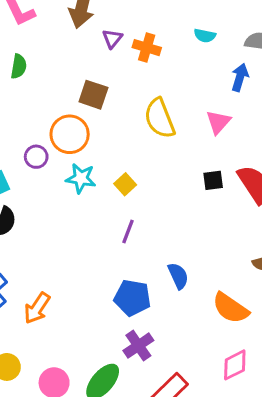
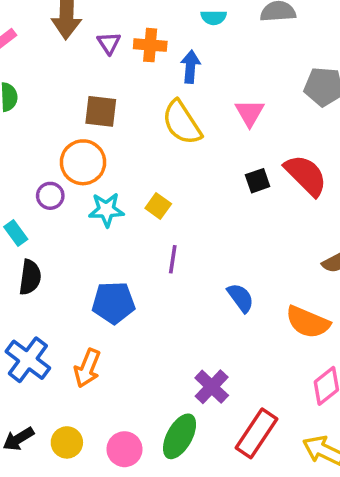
blue arrow: (240, 77) -> (190, 67), moved
blue pentagon: (132, 298) -> (113, 303), moved

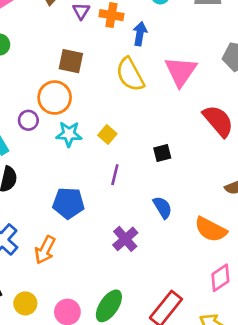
pink triangle: (250, 113) -> (181, 71), size x1.5
black square: (258, 181) -> (162, 153), moved
purple cross: (212, 387) -> (125, 239), moved

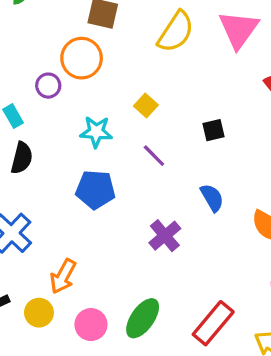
yellow semicircle: (130, 74) -> (176, 32), turned -120
cyan star: (69, 134) -> (96, 132), moved
purple line: (115, 175) -> (154, 156), turned -60
orange arrow: (45, 250) -> (63, 276), moved

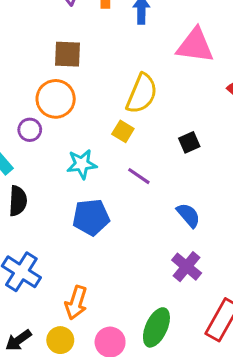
pink triangle: (239, 30) -> (195, 46), turned -48
yellow semicircle: (176, 32) -> (142, 94), moved
blue semicircle: (212, 198) -> (188, 215), moved
purple cross: (165, 236) -> (187, 267), moved

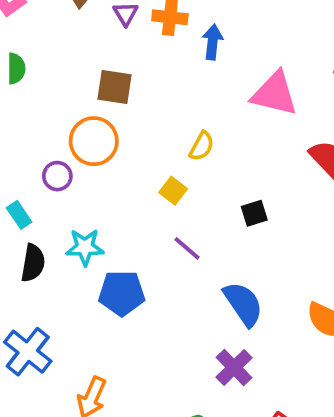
yellow semicircle: (142, 94) -> (202, 146), size x0.6
cyan star: (82, 164) -> (85, 247), moved
blue semicircle: (188, 215) -> (243, 304), size x1.4

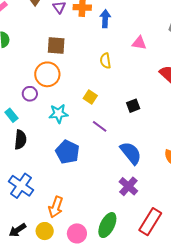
pink triangle: (275, 94) -> (139, 43), size x0.6
yellow semicircle: (202, 146) -> (105, 61), moved, turned 147
cyan star: (85, 247) -> (58, 114), moved
blue pentagon: (122, 293) -> (68, 152), turned 30

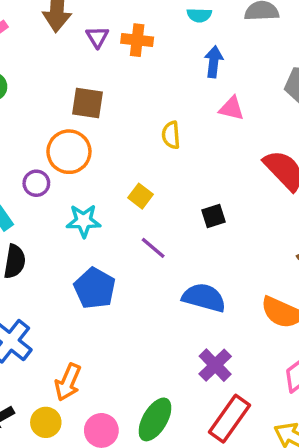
blue arrow: (105, 19) -> (214, 62), moved
blue semicircle: (131, 153) -> (204, 298), turned -40
purple cross: (128, 186) -> (215, 365), moved

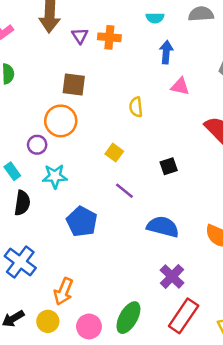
cyan star: (84, 221) -> (55, 176), moved

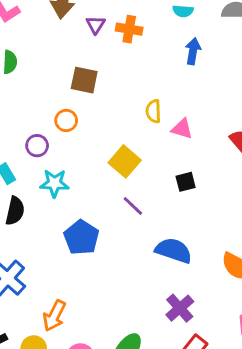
pink triangle: (180, 86) -> (182, 129), moved
orange circle: (61, 121) -> (66, 120), size x0.6
yellow square: (114, 153) -> (125, 161), size x1.5

